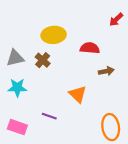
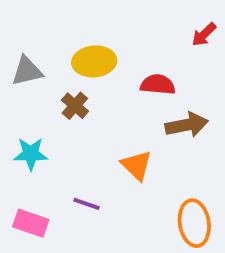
gray triangle: (15, 58) -> (27, 71), moved
brown arrow: (106, 71) -> (187, 125), size x1.5

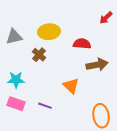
pink rectangle: (31, 223) -> (16, 104), moved

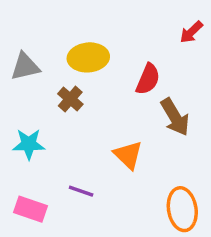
red semicircle: (82, 44) -> (148, 79), turned 108
brown arrow: (97, 65) -> (175, 117), turned 70
pink rectangle: (16, 104) -> (31, 209), moved

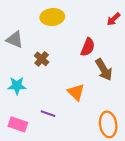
yellow ellipse: (88, 57) -> (52, 17), moved
gray triangle: (25, 66) -> (15, 40), turned 36

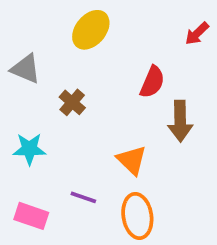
yellow ellipse: (52, 17) -> (91, 30), turned -45
brown arrow: (104, 70) -> (180, 121), turned 30
orange ellipse: (108, 124) -> (137, 216), moved

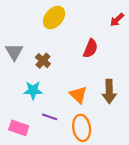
gray triangle: (26, 69) -> (14, 52), moved, turned 36
brown arrow: (180, 121) -> (109, 91), moved
cyan star: (29, 149) -> (33, 90), moved

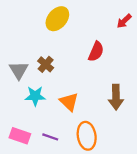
gray triangle: (14, 52) -> (19, 70), moved
orange triangle: (78, 95) -> (69, 102), moved
purple line: (50, 117) -> (50, 137), moved

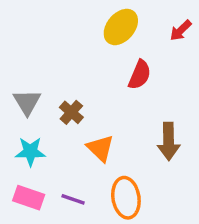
yellow ellipse: (57, 19) -> (121, 27), moved
brown cross: (46, 64) -> (71, 112), moved
cyan star: (35, 96) -> (30, 152), moved

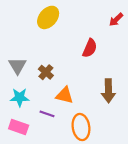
yellow ellipse: (121, 27) -> (48, 17), moved
orange triangle: (100, 148) -> (65, 95), turned -30
purple line: (73, 199) -> (47, 114), moved

